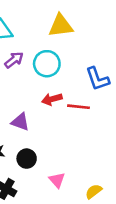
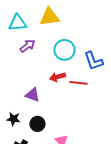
yellow triangle: (61, 26) -> (49, 17), moved
cyan circle: (47, 64) -> (64, 50), moved

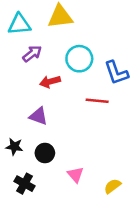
red arrow: (57, 77) -> (50, 82), moved

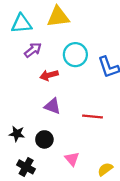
red line: (97, 101) -> (93, 116), moved
purple triangle: (39, 116) -> (52, 106), moved

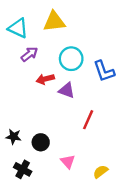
cyan triangle: (21, 24) -> (18, 28), turned 30
purple triangle: (52, 106) -> (67, 90), moved
red line: (93, 116) -> (88, 120), turned -72

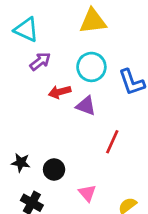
yellow triangle: (54, 21) -> (93, 21), moved

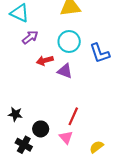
red line: (112, 142) -> (73, 116), moved
black circle: (54, 169) -> (41, 129), moved

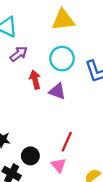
red arrow: (45, 60) -> (35, 80), turned 91

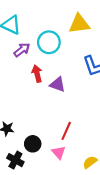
yellow triangle: (63, 20) -> (79, 24), moved
cyan circle: (62, 59) -> (49, 42), moved

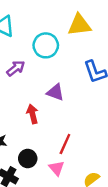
purple arrow: (22, 50) -> (16, 68), moved
red arrow: (37, 74) -> (33, 114), moved

